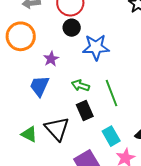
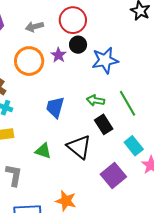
purple star: (51, 59) -> (58, 55), moved
green triangle: (29, 134) -> (43, 151), moved

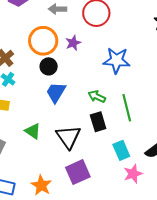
black circle: (78, 45) -> (49, 66), moved
purple square: (113, 176) -> (78, 172), moved

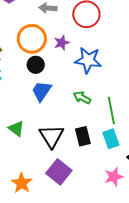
blue star: (117, 60) -> (88, 60), moved
black rectangle: (98, 122) -> (83, 136), moved
cyan rectangle: (121, 150) -> (111, 139), moved
purple square: (78, 172) -> (59, 172), turned -30

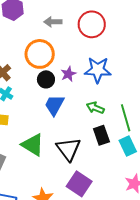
purple star: (62, 43) -> (68, 74), moved
green triangle: (16, 129) -> (33, 145), size x1.4
black rectangle: (83, 136) -> (101, 135), moved

